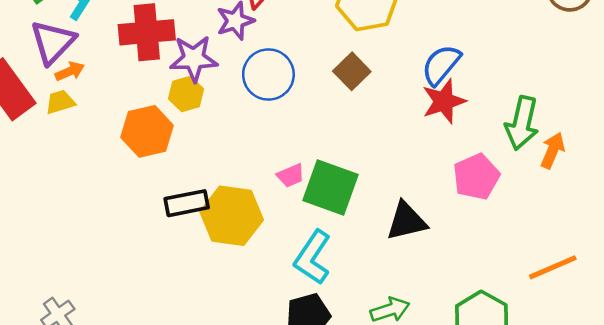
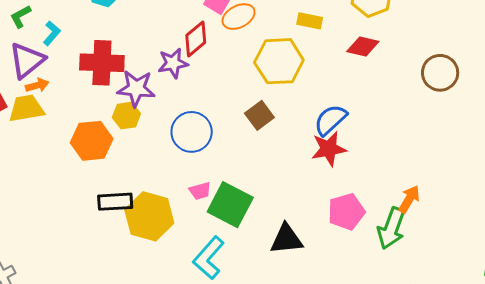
blue circle: (268, 74) -> (192, 132), moved
yellow trapezoid: (60, 102) -> (26, 108), size x1.5
green arrow: (522, 123) -> (391, 228), moved

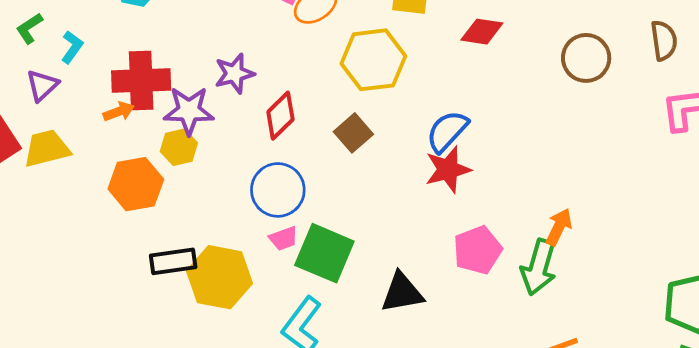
red diamond: (196, 39) -> (280, 116), moved
purple triangle: (27, 60) -> (42, 85), size x0.7
orange arrow: (37, 85) -> (119, 112), moved
blue circle: (192, 132) -> (278, 190), moved

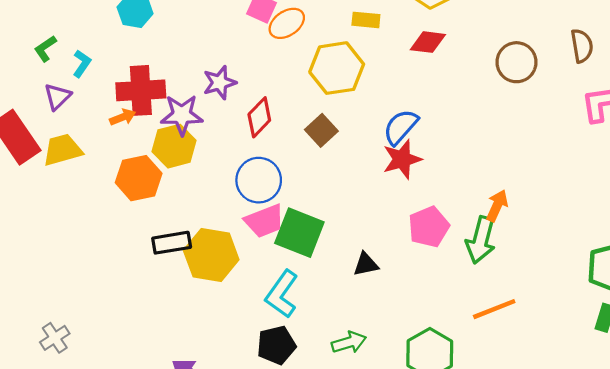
yellow hexagon: (179, 147) -> (174, 146), size x1.4
pink trapezoid: (283, 238) -> (264, 221), size x1.6
black triangle: (402, 293) -> (366, 264), size x0.7

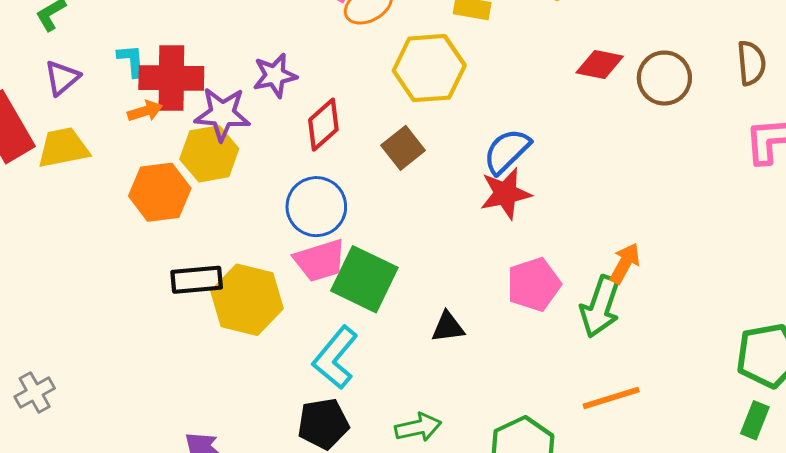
red diamond: (428, 42) -> (600, 64), moved
cyan L-shape: (82, 64) -> (131, 61), moved, turned -44

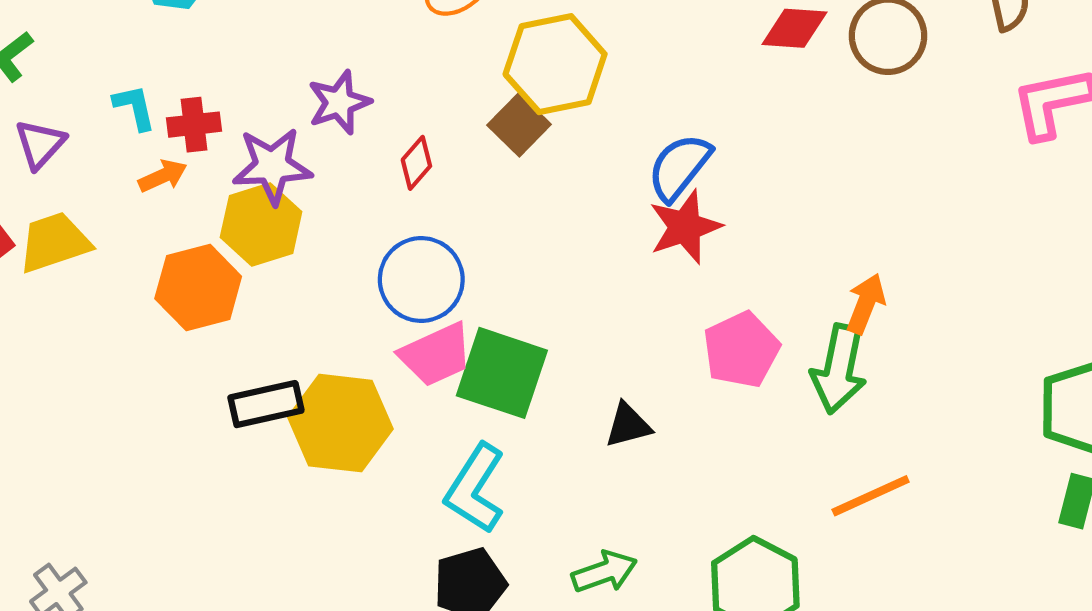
red cross: (171, 78) -> (194, 125), size x0.6
red diamond: (323, 125) -> (416, 163), size x0.7
brown square: (403, 148) -> (519, 125), moved

